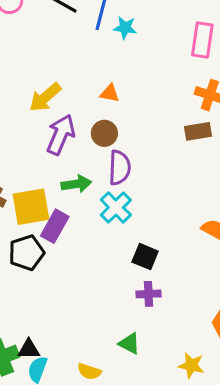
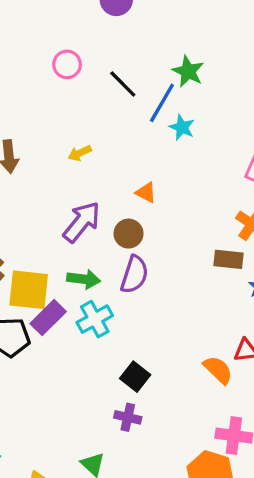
yellow arrow: (45, 97) -> (80, 153), moved, size x0.6
cyan cross: (116, 207) -> (95, 319), moved

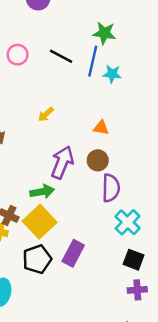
green arrow: (84, 279) -> (42, 192), moved
yellow square: (29, 290) -> (40, 222), turned -32
purple rectangle: (48, 318) -> (73, 253), moved
cyan cross: (95, 319) -> (128, 222), moved

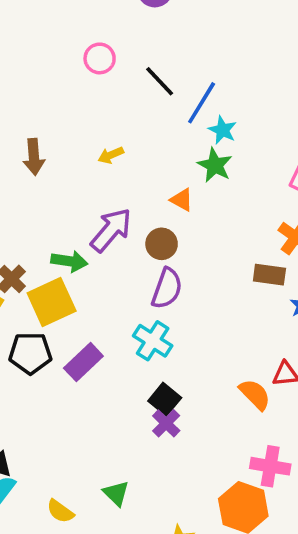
green star: (104, 33) -> (215, 165), moved
cyan cross: (128, 222) -> (153, 341), moved, turned -30
purple cross: (137, 290) -> (166, 423), moved, turned 30

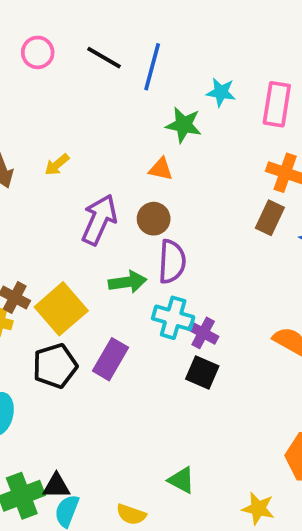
cyan star: (223, 130) -> (221, 92), moved
yellow arrow: (111, 155) -> (57, 165), moved
green arrow: (69, 261) -> (127, 282), moved
brown rectangle: (269, 275) -> (270, 218), turned -56
purple cross: (166, 423) -> (203, 333), moved

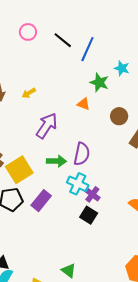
brown circle: (154, 219) -> (119, 116), moved

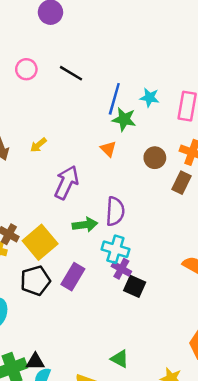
blue line: (87, 49) -> (114, 99), moved
orange triangle: (84, 104) -> (108, 149), turned 32
purple cross: (92, 194) -> (121, 269), moved

